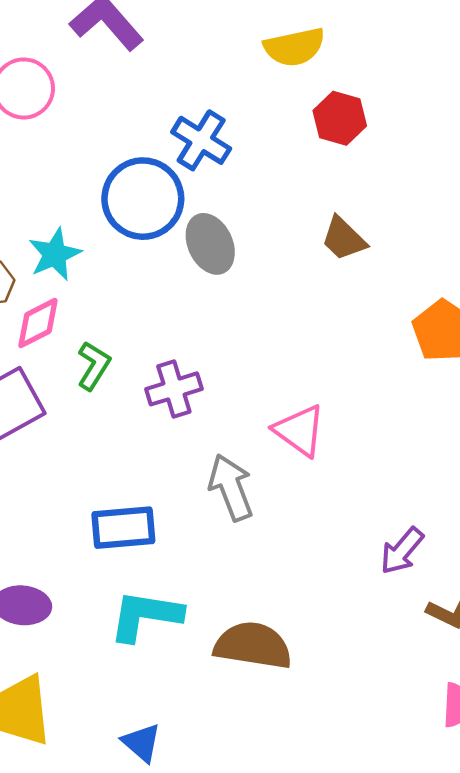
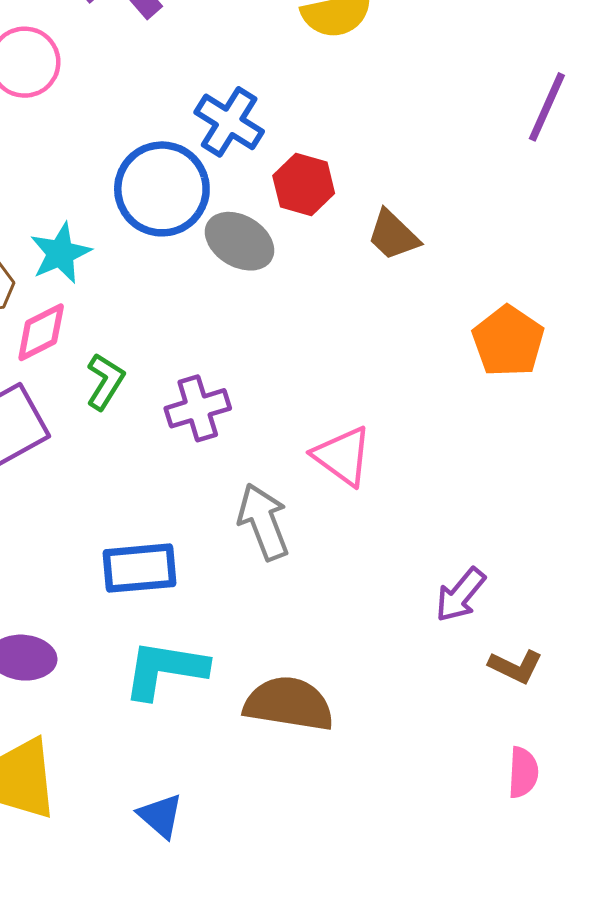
red hexagon: (340, 118) -> (304, 184), moved
gray ellipse: (210, 244) -> (240, 241), turned -34

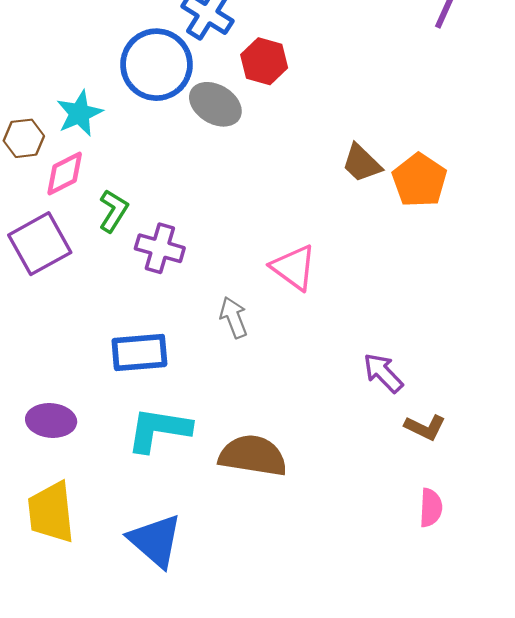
brown trapezoid: (393, 235) -> (362, 163), moved
purple cross: (198, 408) -> (160, 248), moved, turned 33
gray arrow: (263, 522) -> (234, 317), size x0.7
purple arrow: (460, 595) -> (383, 373), turned 96
blue triangle: (160, 816) -> (155, 541), size x1.6

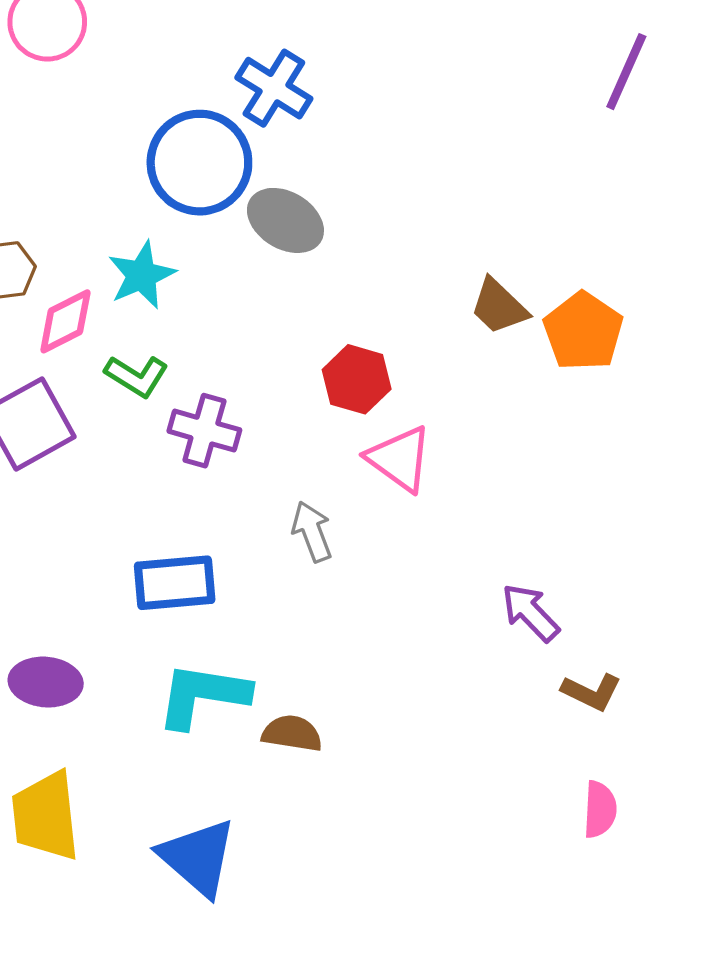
red hexagon: (264, 61) -> (357, 379), moved
cyan star: (79, 113) -> (142, 275), moved
green L-shape: (113, 211) -> (137, 376), turned 90
brown semicircle: (253, 456) -> (292, 733), moved, size x0.6

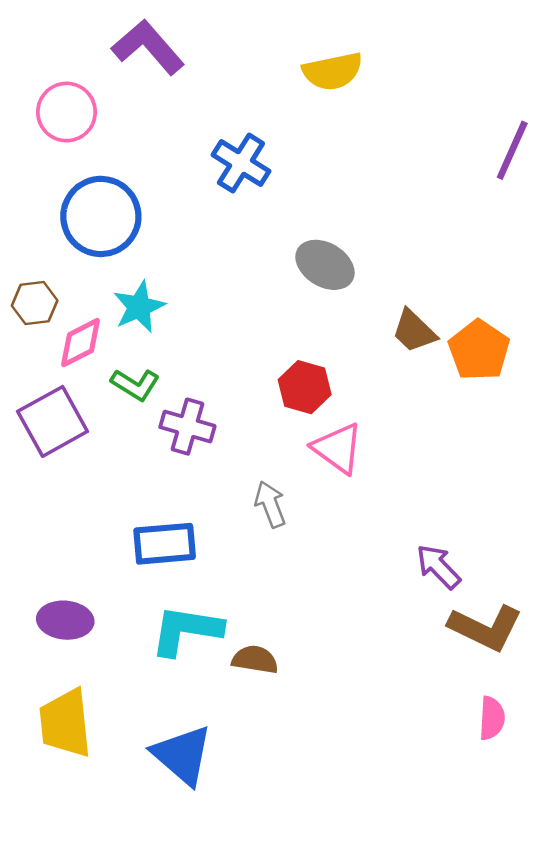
blue circle: (199, 163) -> (101, 216), moved
gray ellipse: (285, 220) -> (325, 265), moved
brown L-shape: (592, 692) -> (485, 628), size x1.6

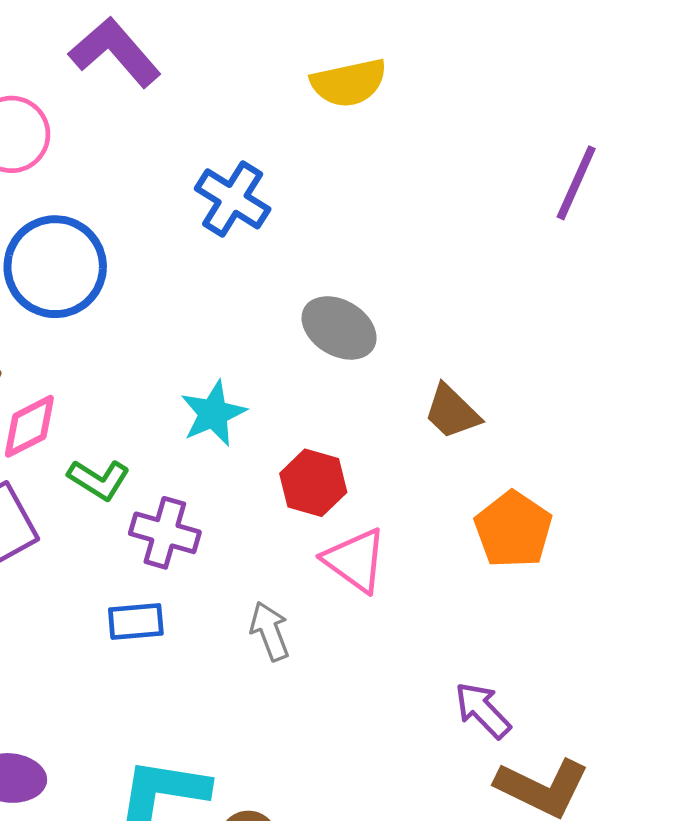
cyan star: (139, 307) -> (213, 413), moved
orange pentagon: (479, 350) -> (513, 530), moved
blue rectangle: (165, 544) -> (136, 622), moved, size x0.7

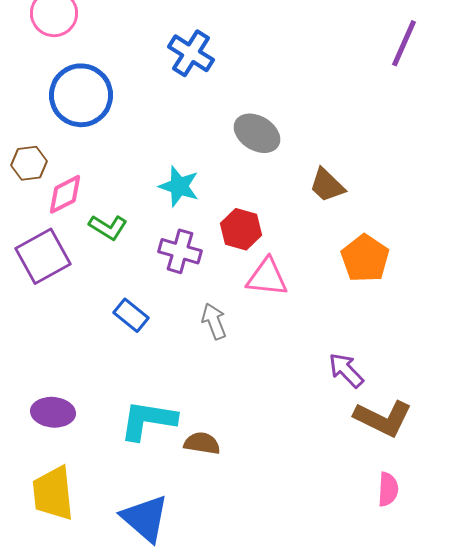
cyan star: (213, 413) -> (179, 186), turned -30
purple cross: (165, 533) -> (180, 251), moved
pink triangle: (355, 560) -> (267, 277), turned -30
blue rectangle: (136, 622) -> (131, 315), turned 44

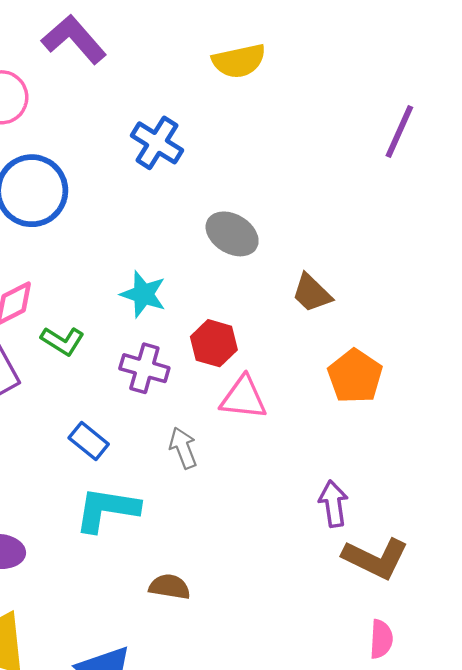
purple arrow: (346, 370) -> (333, 504), turned 36
cyan L-shape: (148, 420) -> (107, 509), moved

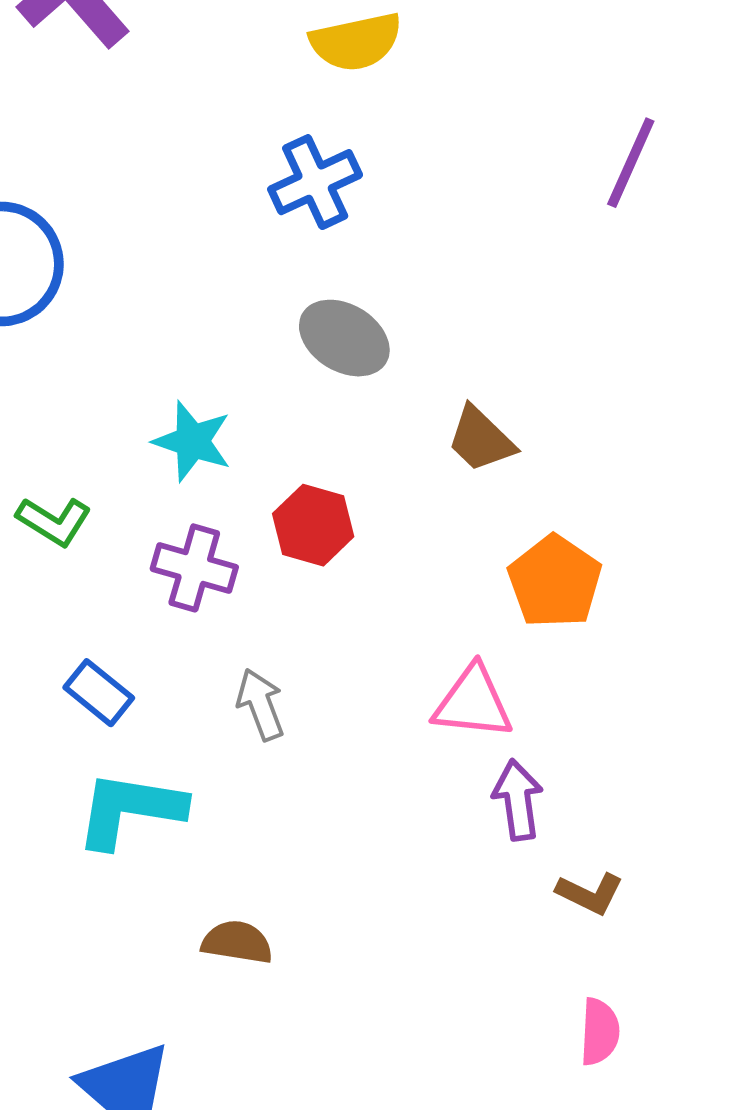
blue cross: (157, 143) -> (315, 182), moved, turned 33
pink triangle: (243, 398) -> (473, 702), moved
brown L-shape: (375, 558) -> (590, 893), size x0.6

